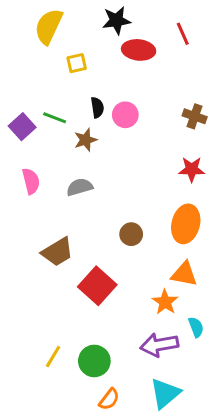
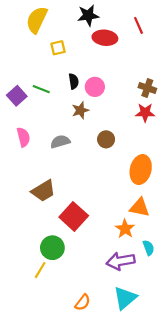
brown star: (85, 140) -> (80, 110), moved
red star: (192, 169) -> (145, 113), moved
brown circle: (131, 234) -> (106, 139), moved
green circle: (94, 361) -> (52, 248), moved

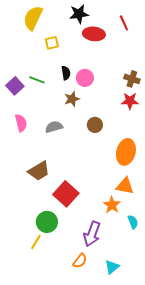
purple arrow: (121, 261) -> (92, 234), moved, turned -60
cyan triangle: (125, 298) -> (112, 267), size x0.7
orange semicircle: (83, 302) -> (80, 261), moved

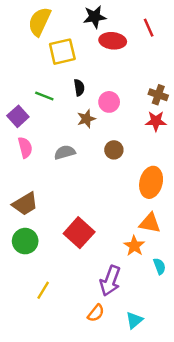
yellow square: (52, 43) -> (62, 52), size x1.6
pink circle: (85, 78) -> (109, 102), moved
purple square: (15, 86) -> (18, 116), moved
brown trapezoid: (39, 171) -> (25, 204), moved
green circle: (47, 222) -> (25, 241), moved

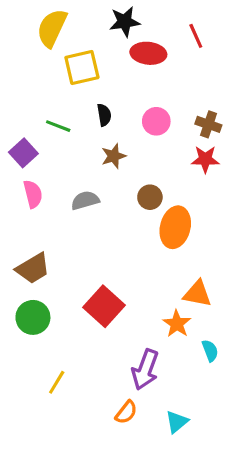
pink circle: (109, 102) -> (156, 121), moved
orange ellipse: (151, 182) -> (175, 227), moved

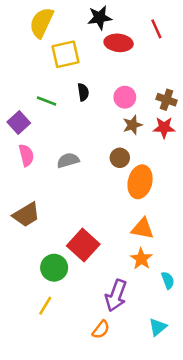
brown star: (114, 156) -> (132, 125), moved
orange triangle: (197, 294) -> (143, 229), moved
green circle: (33, 317) -> (54, 268), moved
cyan triangle: (177, 422) -> (158, 327), moved

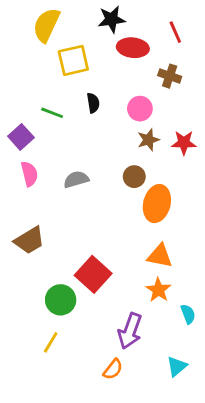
brown cross: (167, 100) -> (170, 76), moved

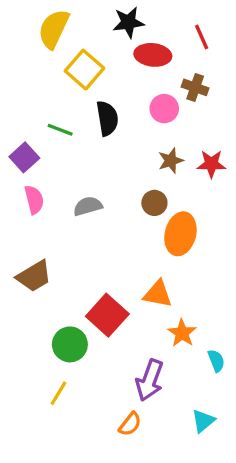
yellow square: (73, 60) -> (85, 70), turned -36
black semicircle: (93, 103) -> (107, 118), size x1.5
pink circle: (140, 109) -> (164, 109), moved
orange triangle: (160, 256) -> (158, 294), moved

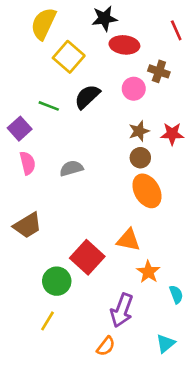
red line: (202, 37) -> (176, 30), moved
black semicircle: (107, 118) -> (87, 97), turned -124
brown circle: (154, 203) -> (140, 158), moved
orange ellipse: (180, 234) -> (147, 191), turned -44

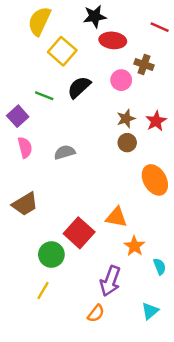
red line: (176, 30) -> (160, 27), turned -42
red star: (172, 134) -> (156, 121), turned -30
orange ellipse: (147, 191) -> (155, 180), moved

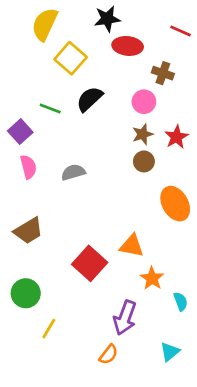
pink circle: (121, 80) -> (144, 102), moved
green circle: (51, 254) -> (26, 293), moved

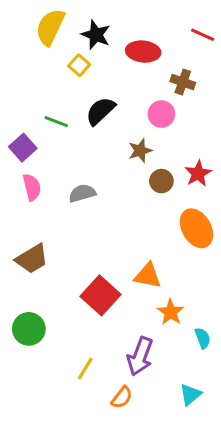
black star: (107, 19) -> (96, 35), moved, turned 30
yellow square: (71, 58) -> (79, 65), size x0.6
brown star: (143, 134) -> (140, 151), moved
red star: (177, 137) -> (198, 173), moved
yellow line: (49, 329) -> (85, 369), moved

